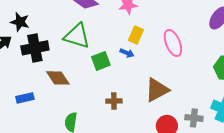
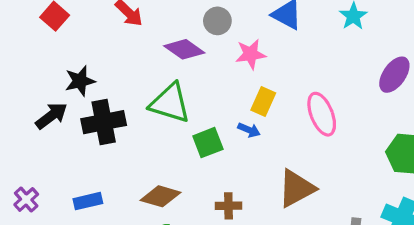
black star: (20, 22) -> (80, 81), turned -30
brown diamond: (58, 78) -> (161, 196), moved, turned -40

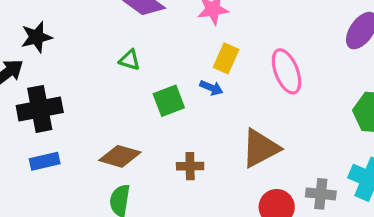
green triangle: (170, 103) -> (130, 60), size x0.5
black cross: (104, 122) -> (40, 109), moved

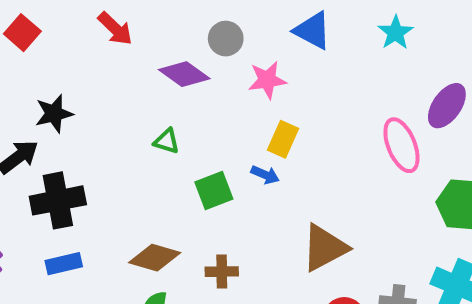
pink ellipse: (286, 71) -> (401, 145), moved
brown cross: (190, 166) -> (222, 272), moved

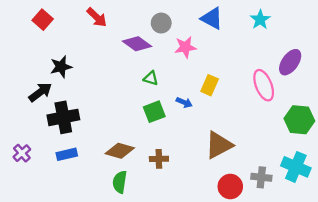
yellow rectangle: (283, 139) -> (210, 85), moved
green triangle: (166, 141) -> (151, 78), moved

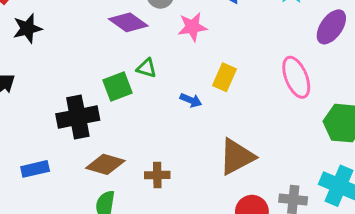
purple ellipse: (290, 62) -> (331, 27), moved
black star: (61, 67) -> (27, 28), moved
green square: (154, 112) -> (118, 86), moved
black cross: (63, 117) -> (78, 117), moved

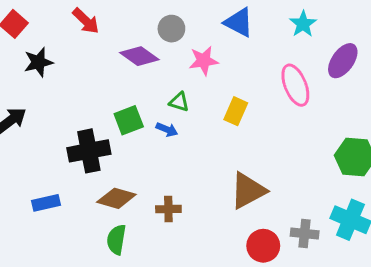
green triangle: (147, 68) -> (179, 102), moved
pink ellipse: (296, 77) -> (295, 85), moved
blue arrow: (191, 100) -> (167, 129), moved

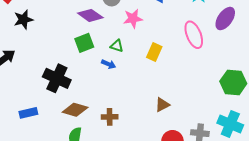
green square: (129, 120) -> (84, 43), moved
black cross: (89, 151) -> (57, 78), turned 36
brown triangle: (248, 191) -> (162, 105), size x0.6

